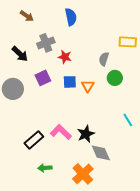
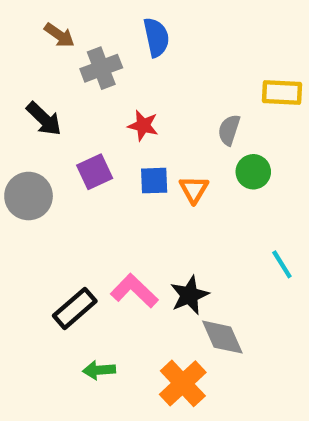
gray cross: (46, 43) -> (101, 68), moved

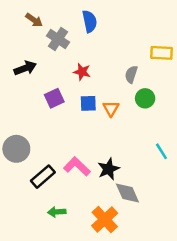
gray cross: (101, 68) -> (58, 39), turned -35
black arrow: (44, 119) -> (25, 68), turned -65
gray circle: (29, 196) -> (16, 149), moved

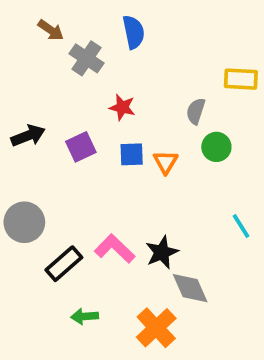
black arrow: (25, 68) -> (28, 136), moved

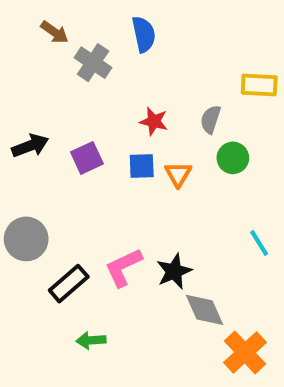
red star: (122, 107) -> (154, 121), moved
pink L-shape: (115, 249) -> (123, 267), turned -69
orange cross: (156, 328) -> (245, 352), moved

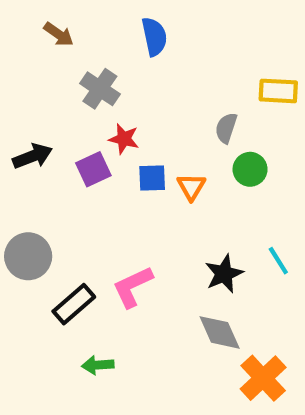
gray cross: (93, 63) -> (100, 89), moved
red star: (154, 121) -> (124, 139), moved
black star: (174, 271) -> (224, 274), moved

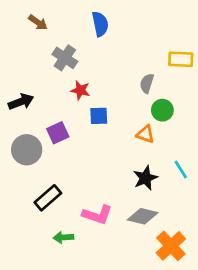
purple square: (93, 169) -> (58, 133), moved
orange triangle: (191, 187) -> (145, 134), moved, turned -42
gray circle: (28, 256) -> (27, 150), moved
pink L-shape: (133, 287) -> (97, 215), moved, turned -136
gray diamond: (220, 332) -> (143, 216), turned -52

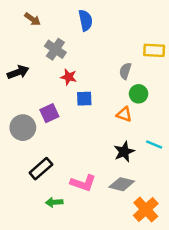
black arrow: (21, 102) -> (18, 72), moved
cyan line: (181, 170) -> (154, 144), turned -35

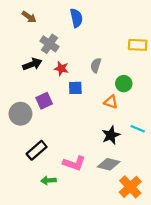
gray semicircle: (125, 71) -> (96, 65), moved
black arrow: (18, 72) -> (32, 64), moved

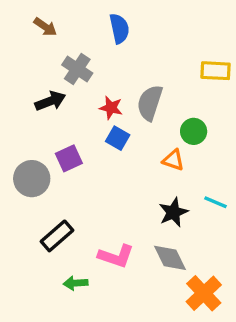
gray semicircle: (96, 65) -> (150, 103), size x1.5
red star: (61, 69) -> (111, 108), moved
blue square: (75, 88) -> (118, 138), turned 32
gray diamond: (109, 164) -> (170, 258), turned 50

